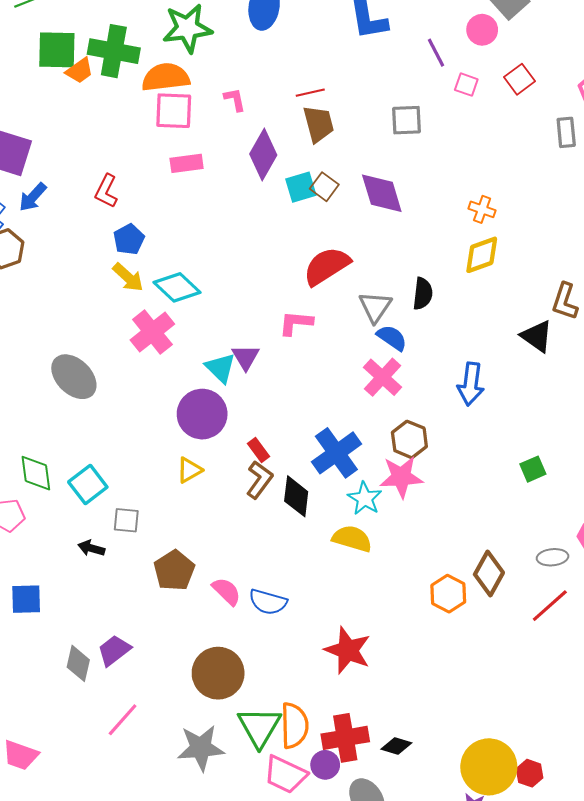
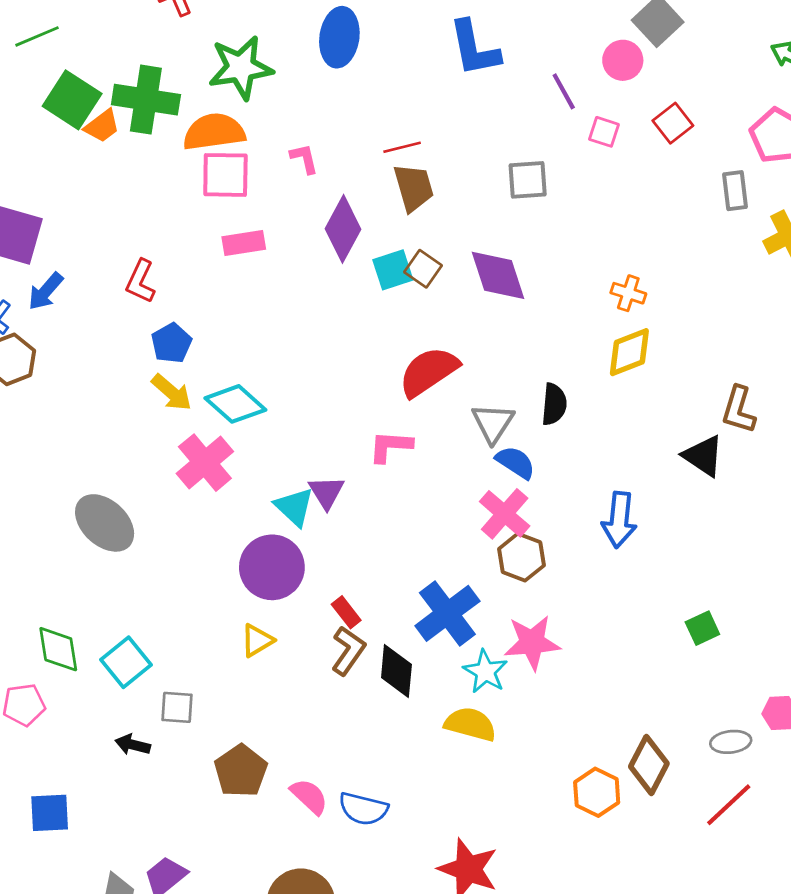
green square: (57, 50) -> (72, 100), turned 33
brown hexagon: (409, 439) -> (521, 557), moved

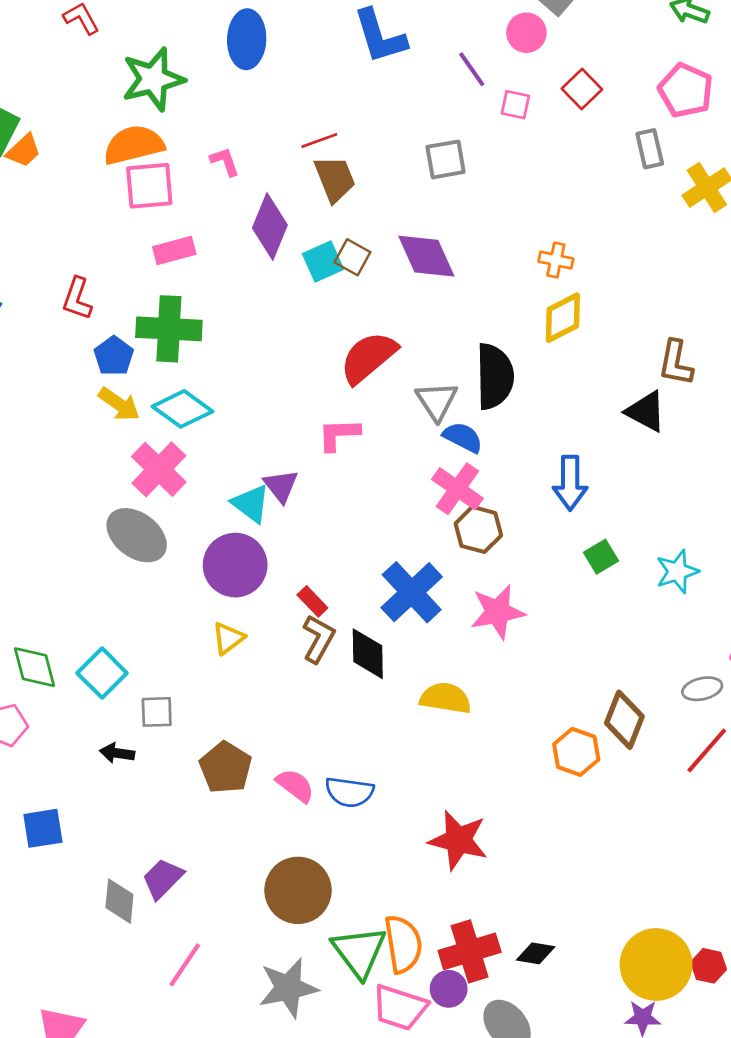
green cross: (146, 100) -> (169, 329), moved
black semicircle: (554, 404) -> (495, 376), size x1.6
gray ellipse: (105, 523) -> (137, 535), moved
green square: (702, 628) -> (601, 557), moved
cyan star: (485, 672) -> (677, 572), moved, turned 30

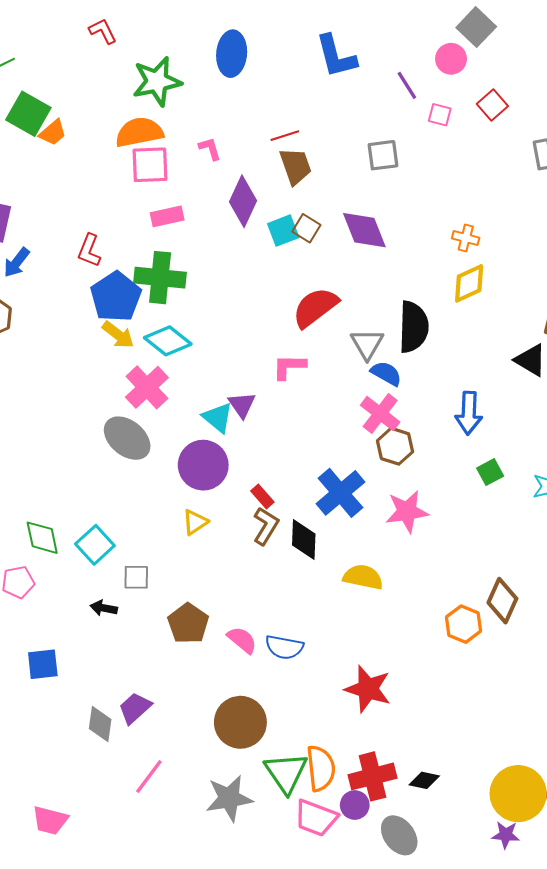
blue pentagon: (114, 356) -> (116, 297), size x1.6

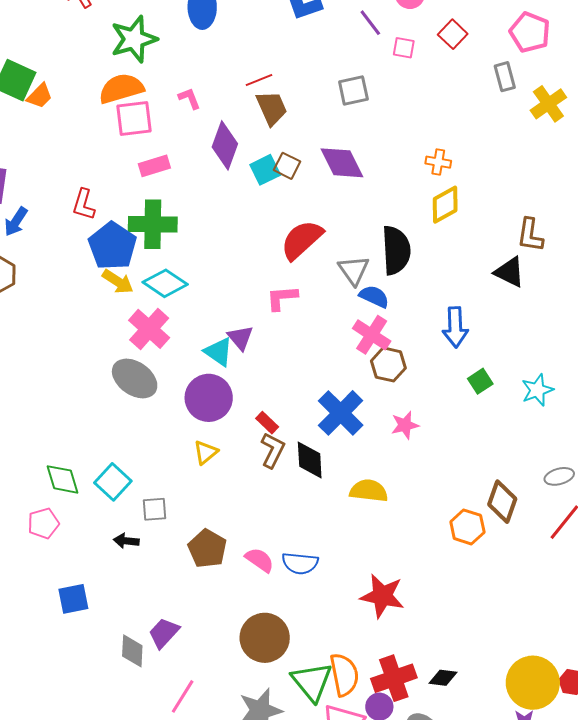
pink star: (407, 512) -> (405, 425), size x0.7

